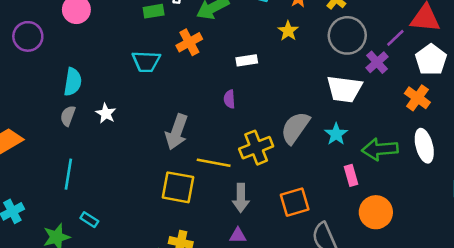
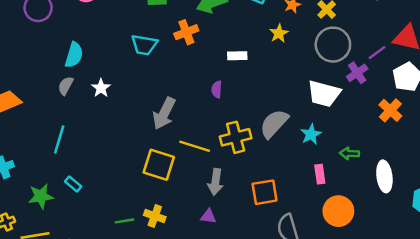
white ellipse: (424, 146) -> (384, 176), moved
green arrow: (380, 149) -> (349, 153), size x0.6

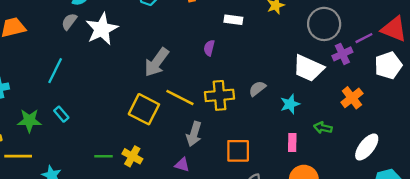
white star: (101, 88) -> (102, 29), size x1.8
orange cross: (390, 110) -> (352, 98), moved
gray semicircle: (274, 124) -> (257, 89), size x0.6
white ellipse: (384, 176) -> (367, 147), moved, turned 36

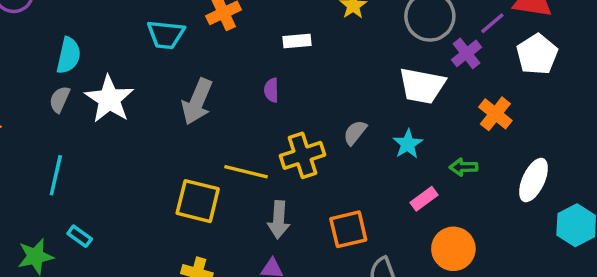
gray arrow: (157, 62) -> (197, 102), moved
pink rectangle: (292, 142) -> (424, 199), turned 66

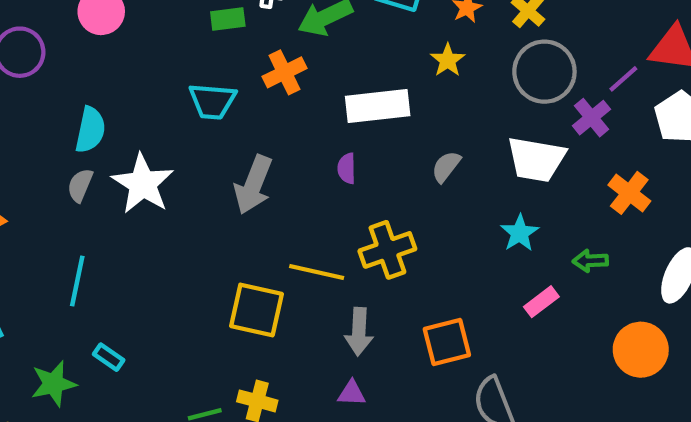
white rectangle: (297, 41) -> (378, 106), size x1.8
gray semicircle: (355, 132) -> (446, 167), moved
orange circle: (453, 249) -> (641, 350), moved

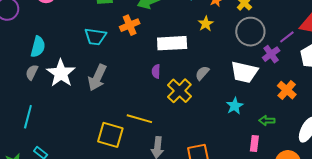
gray arrow: (253, 185) -> (97, 78), moved
yellow cross: (387, 250) -> (179, 91), moved, turned -30
pink rectangle: (541, 302) -> (254, 144), moved, turned -49

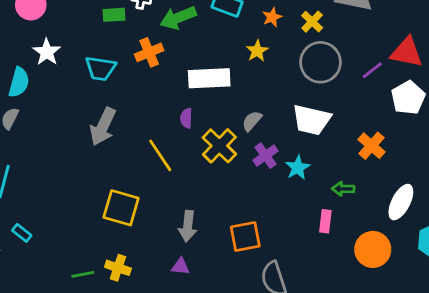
purple cross: (271, 54) -> (266, 156), moved
white star: (61, 73) -> (47, 52), moved, size x0.7
yellow line: (139, 119) -> (160, 155), moved, turned 40

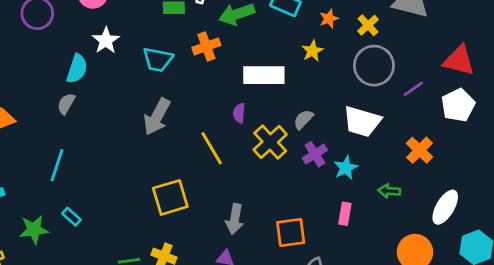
purple line: (372, 70) -> (413, 89), moved
yellow square: (121, 208) -> (170, 197), turned -36
pink rectangle: (325, 221) -> (345, 214), moved

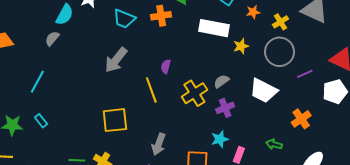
yellow star: (312, 51) -> (241, 46), moved
white rectangle: (264, 75) -> (214, 28), moved
purple semicircle: (239, 113) -> (166, 66), moved
cyan star: (346, 168) -> (220, 139), moved

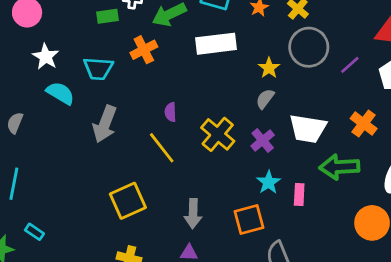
cyan semicircle: (65, 15) -> (60, 93), moved, turned -70
yellow star: (241, 46) -> (269, 68), moved
gray semicircle: (221, 81) -> (265, 99), moved
white trapezoid: (263, 91) -> (308, 129), moved
green arrow: (274, 144) -> (339, 167), size x1.8

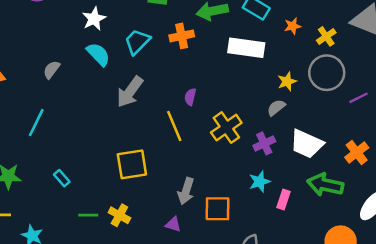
cyan trapezoid: (98, 69) -> (137, 42), turned 116
orange square: (249, 220) -> (217, 209), moved
cyan rectangle: (34, 232) -> (62, 178), moved

